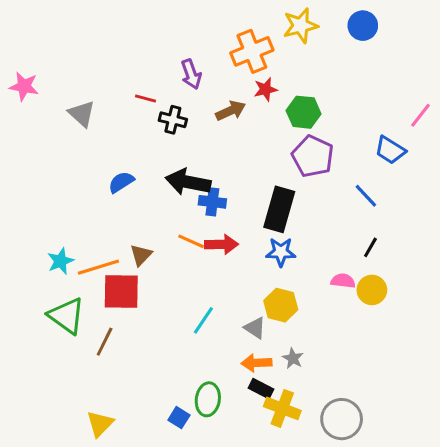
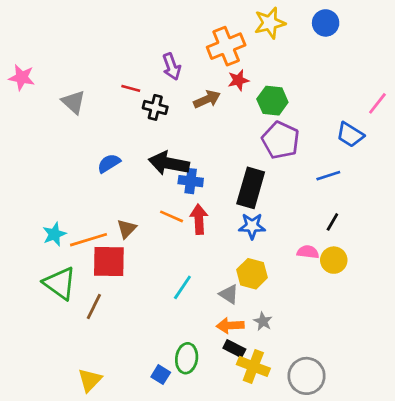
blue line: (366, 196) -> (328, 176), turned -65
red arrow: (222, 244) -> (199, 219), turned -92

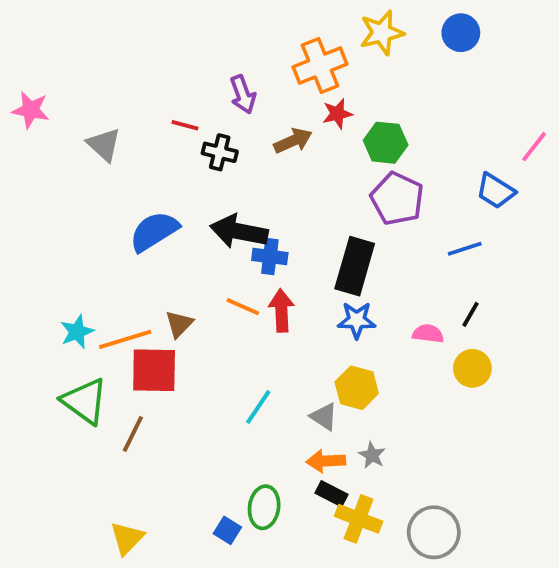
blue semicircle: (109, 163) -> (154, 231), size x1.5
pink semicircle: (308, 252) -> (428, 334), moved

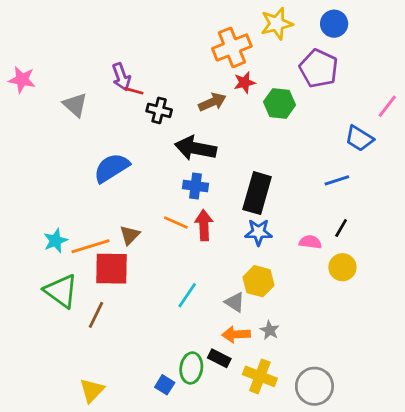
purple arrow: (243, 94) -> (121, 77), moved
purple pentagon: (397, 199) -> (319, 68), moved
black arrow: (239, 231) -> (195, 148), moved
black rectangle: (332, 494) -> (219, 358), moved

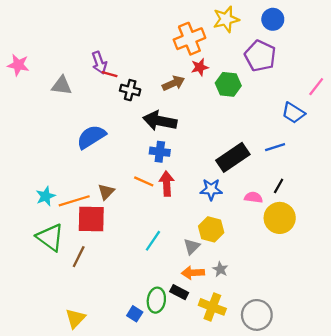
gray triangle: (75, 105) -> (62, 85), turned -35
black rectangle: (257, 193) -> (233, 157), moved, turned 40
yellow circle: (342, 267) -> (280, 218), size x1.4
gray triangle: (235, 302) -> (192, 246), turned 42

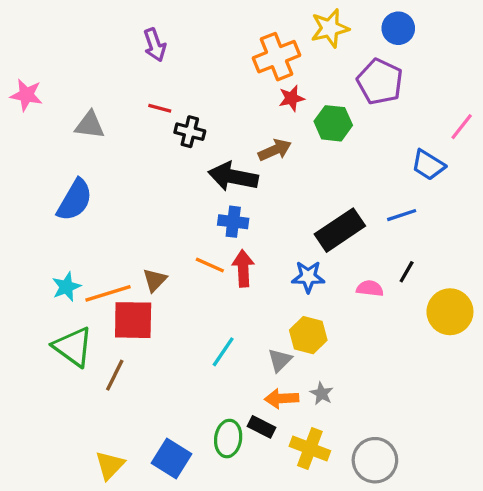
purple arrow: (99, 63) -> (155, 45), moved
brown arrow: (173, 83) -> (275, 150), moved
blue semicircle: (91, 137) -> (75, 200), moved, turned 152
yellow circle: (280, 218) -> (450, 312), moved
blue square: (135, 314) -> (171, 459), moved, size x1.6

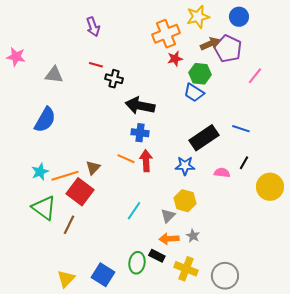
pink line: (462, 127) -> (255, 76), moved
brown arrow: (275, 150) -> (210, 44), moved
blue trapezoid: (428, 165) -> (194, 93), moved
blue line: (402, 215) -> (241, 129), turned 36
red square: (133, 320) -> (80, 192), turned 36

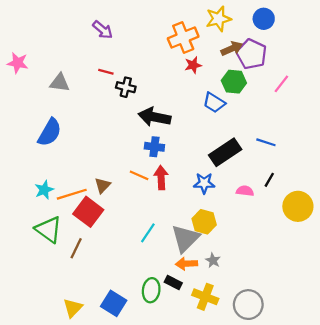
purple arrow: (93, 27) -> (103, 30), turned -30
green hexagon: (200, 74) -> (234, 82), moved
gray triangle: (168, 216) -> (185, 238), size x1.8

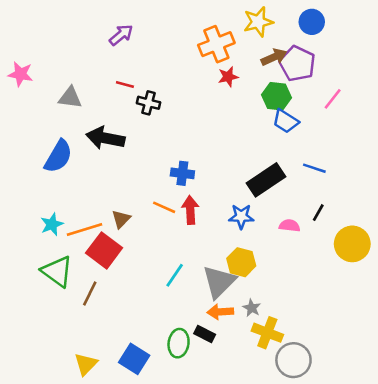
purple arrow: (103, 30) -> (121, 35), turned -80
blue trapezoid: (214, 103) -> (286, 121), moved
black arrow: (154, 117) -> (105, 138), moved
yellow cross: (205, 297) -> (267, 333), moved

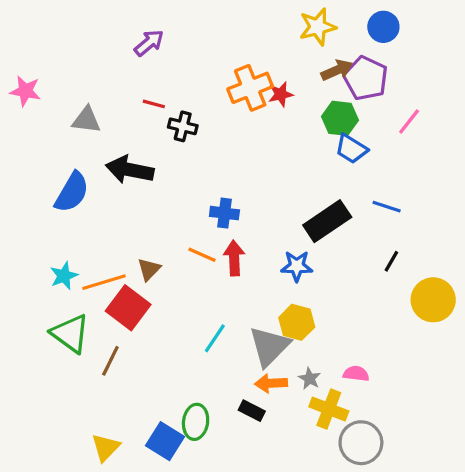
orange cross: (216, 44) -> (250, 88), moved
pink semicircle: (290, 226) -> (356, 374), moved
green ellipse: (179, 343) -> (196, 422), moved

